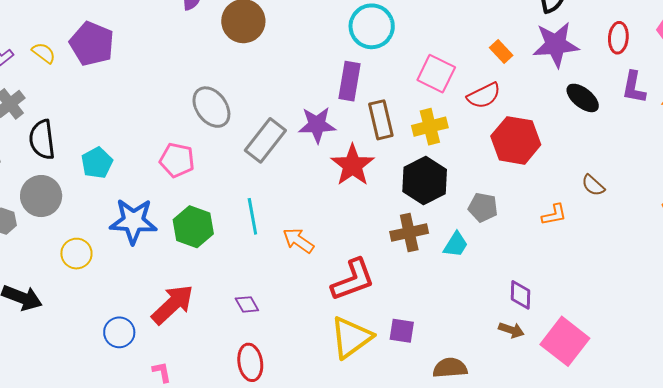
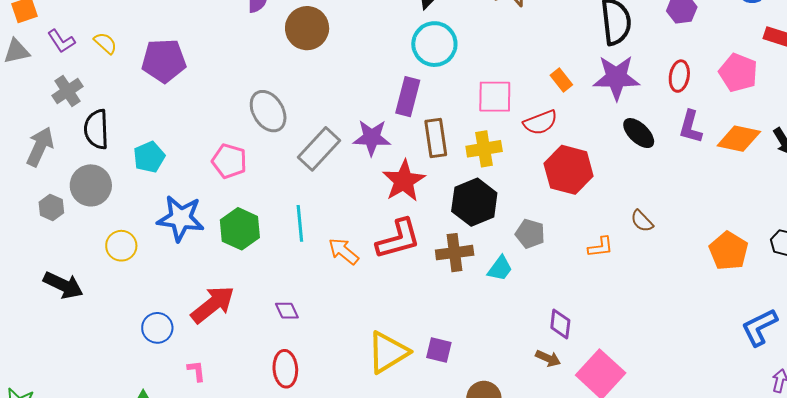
purple pentagon: (92, 44) -> (164, 61), moved, turned -30
pink square: (436, 74) -> (495, 97), turned -30
red L-shape: (353, 280) -> (398, 239), moved

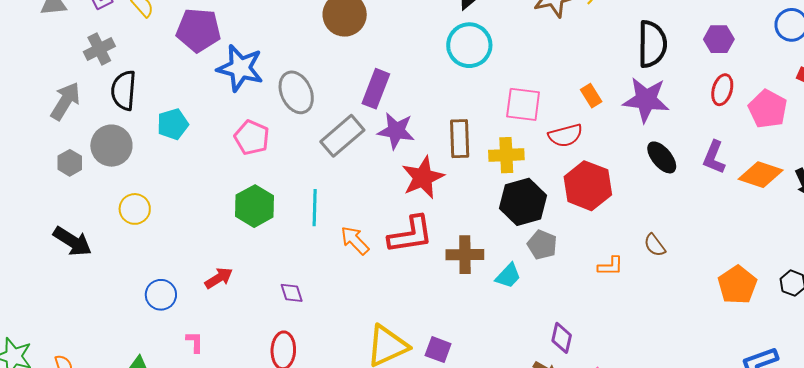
red ellipse: (679, 76) -> (722, 90), moved
purple rectangle: (408, 97) -> (376, 89), moved
black hexagon: (474, 202) -> (523, 202), moved
blue star: (181, 218) -> (240, 68), moved
red arrow: (213, 305) -> (219, 278), size x0.6

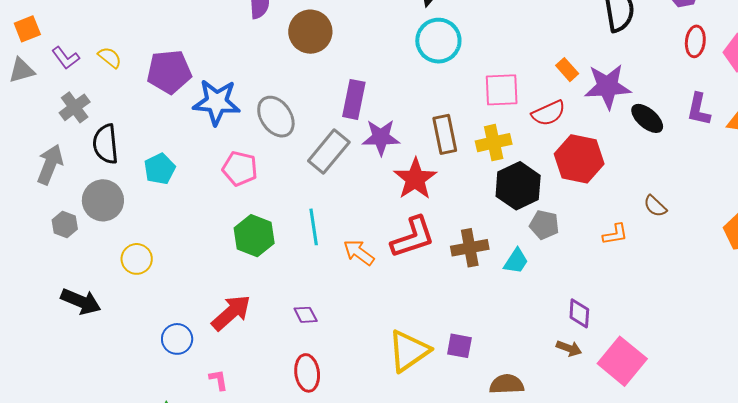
purple star: (646, 100) -> (608, 86), moved
red arrow: (219, 278) -> (231, 313), size x1.5

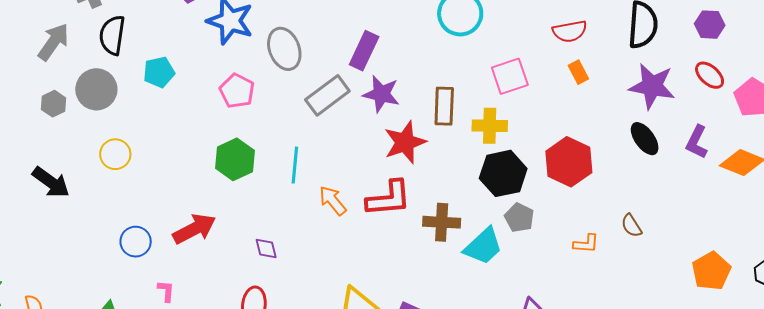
red ellipse: (695, 41) -> (710, 75), turned -68
purple star: (608, 86) -> (652, 86), moved
pink square: (502, 90) -> (510, 76), turned -30
red semicircle: (548, 113) -> (570, 31), moved
cyan trapezoid: (516, 261) -> (483, 246), size x1.5

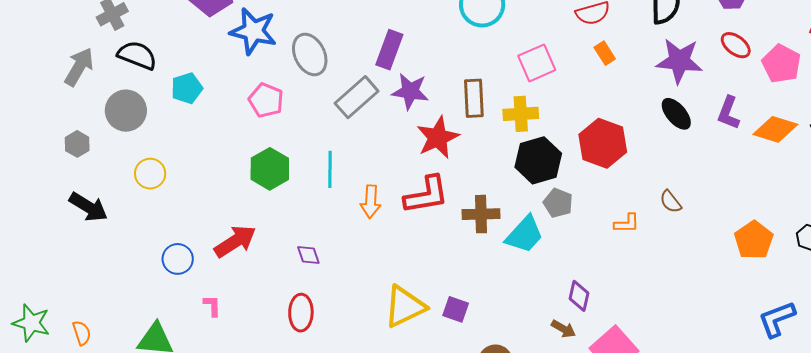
black semicircle: (112, 35) -> (137, 55), turned 108
gray hexagon: (54, 104) -> (77, 144), moved
orange arrow: (333, 201) -> (371, 202), turned -132

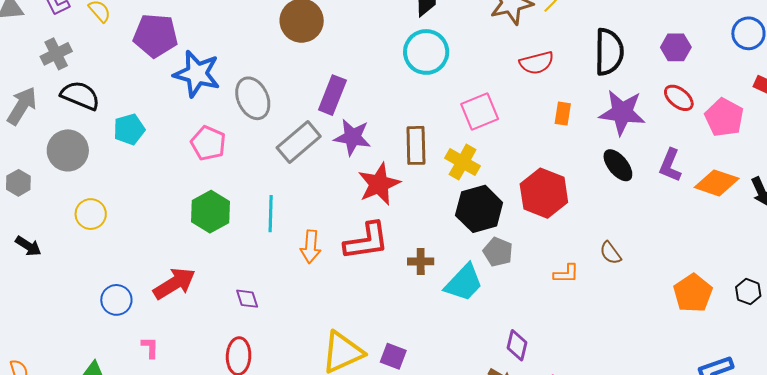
orange rectangle: (605, 53) -> (563, 114), moved, turned 40
yellow cross: (521, 114) -> (463, 162), turned 32
black arrow: (88, 207) -> (28, 246), size x0.7
brown cross: (481, 214) -> (421, 261), size x0.7

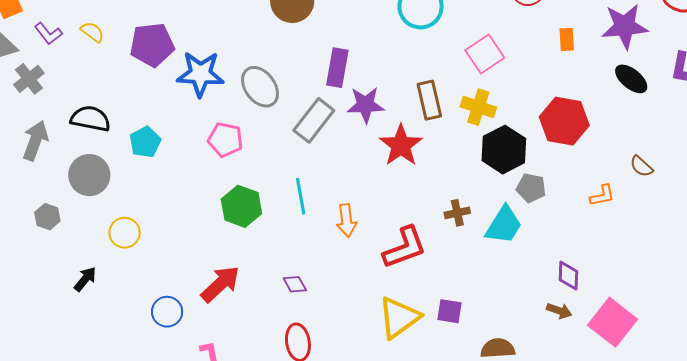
gray cross: (56, 54) -> (29, 79), moved
red L-shape: (366, 241) -> (405, 248), moved
black arrow: (28, 246) -> (85, 279), moved, turned -72

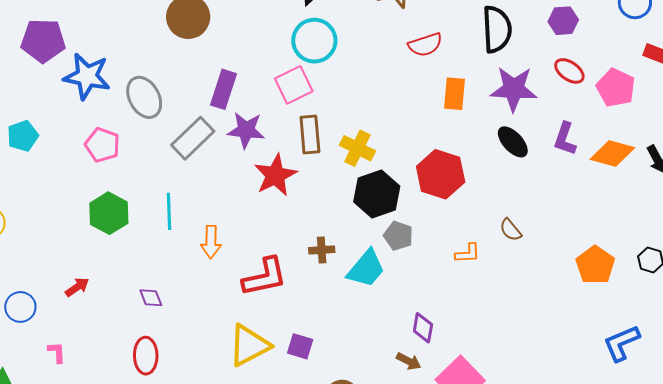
orange rectangle: (567, 39) -> (455, 94), size x1.4
pink square: (485, 54) -> (294, 85), moved
red arrow: (220, 284) -> (77, 287), size x0.6

